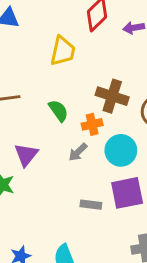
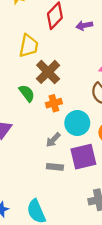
brown cross: (112, 96) -> (48, 72), moved, turned 30
gray arrow: (78, 152) -> (53, 140), moved

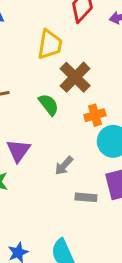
orange cross: (54, 103) -> (95, 115), moved
gray arrow: (53, 140) -> (64, 166), moved

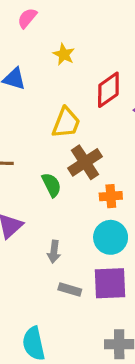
orange cross: (95, 115) -> (111, 196), moved
gray arrow: (64, 166) -> (54, 252), turned -48

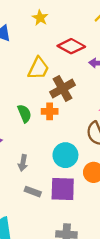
red diamond: (108, 90) -> (71, 46), turned 60
brown cross: (85, 162) -> (63, 89), moved
orange cross: (111, 196) -> (50, 111), moved

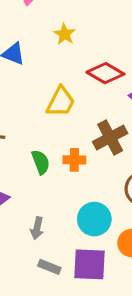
brown cross: (63, 89) -> (110, 138), moved

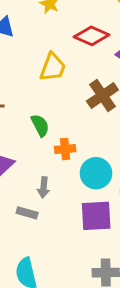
orange cross: (74, 160) -> (65, 149), moved
gray rectangle: (49, 267) -> (27, 213), moved

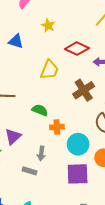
green semicircle: (40, 125) -> (40, 110), turned -42

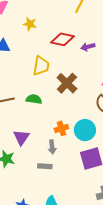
brown cross: (84, 90) -> (67, 83), moved
green semicircle: (40, 110) -> (34, 99), moved
orange cross: (57, 127) -> (61, 128), moved

